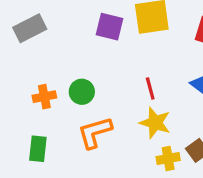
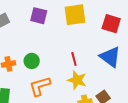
purple square: (109, 27) -> (39, 16), moved

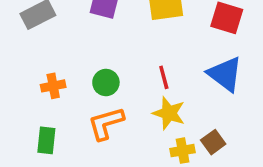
green circle: (32, 61) -> (106, 83), moved

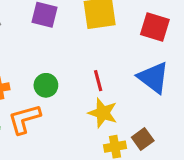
orange L-shape: (106, 123) -> (24, 119), moved

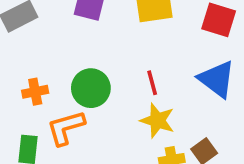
green circle: (46, 85) -> (91, 88), size x1.4

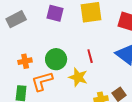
yellow star: (157, 120) -> (78, 77), moved

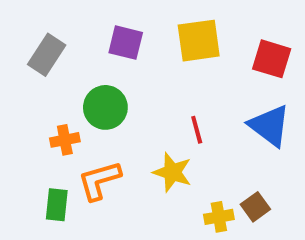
gray rectangle: (16, 19) -> (47, 55), turned -30
green circle: (56, 59) -> (105, 107), moved

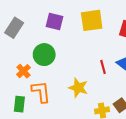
red line: (197, 130) -> (103, 67), moved
orange cross: (65, 140) -> (23, 71), turned -32
orange L-shape: (99, 180) -> (41, 92), turned 100

